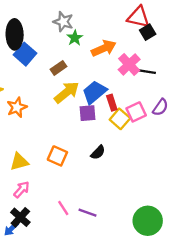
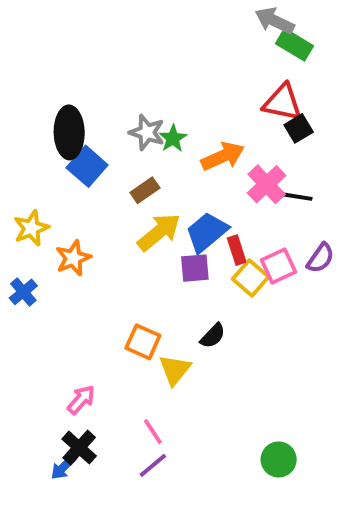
gray star: (63, 22) -> (147, 132), moved
yellow triangle: (19, 162) -> (175, 370), moved, turned -36
purple line: (88, 213) -> (153, 465), moved, turned -60
green circle: (148, 221) -> (279, 459), moved, size x0.7

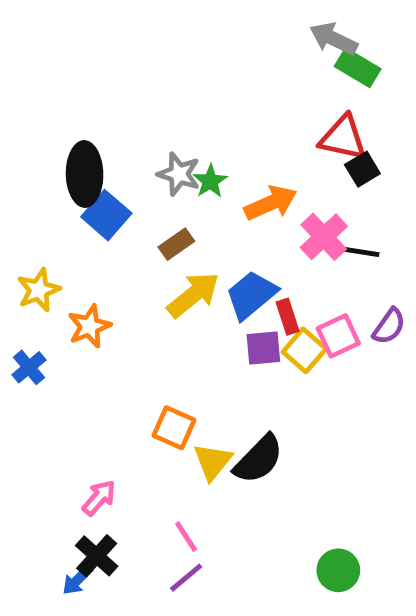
purple square: (195, 268) -> (263, 348), moved
black semicircle: (213, 336) -> (259, 459), moved, size x1.6

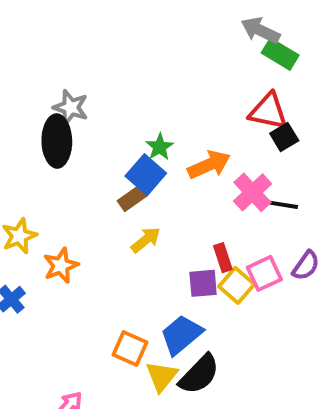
gray star: (179, 174) -> (71, 107), moved
blue square: (106, 215) -> (146, 175), moved
yellow arrow: (193, 295) -> (146, 240), size x0.7
blue trapezoid: (251, 295) -> (181, 335), moved

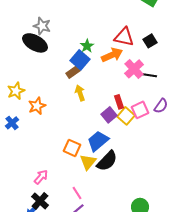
red triangle: (268, 111) -> (124, 37), moved
black ellipse: (57, 141) -> (35, 43), turned -60
yellow arrow: (146, 240) -> (80, 93), turned -70
purple square: (203, 283) -> (109, 115), turned -35

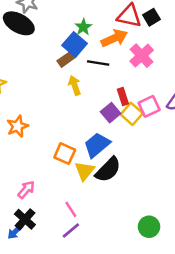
black square: (150, 41) -> (151, 17), moved
black line: (148, 75) -> (98, 63), moved
orange star: (37, 106) -> (18, 126), moved

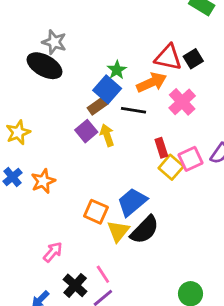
purple square: (111, 113) -> (86, 131), moved
black cross: (25, 219) -> (75, 285), moved

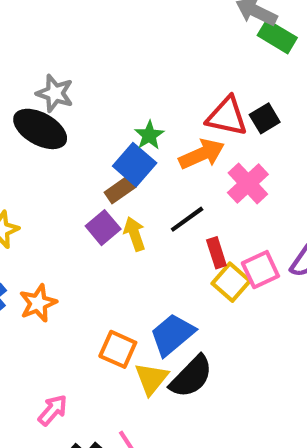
black line: (133, 110) -> (187, 219), moved, turned -45

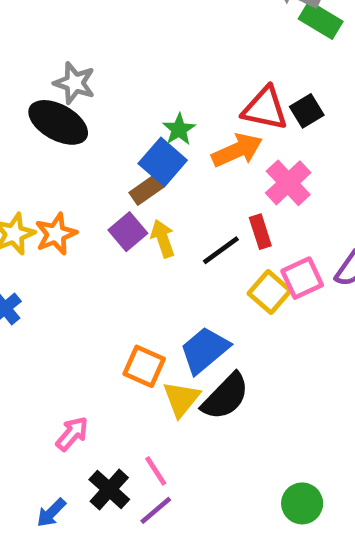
black line: (187, 219) -> (221, 250), moved
red rectangle: (216, 253) -> (260, 232), moved
orange star: (38, 303) -> (56, 234), moved

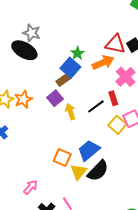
yellow arrow: (163, 239) -> (70, 112), moved

